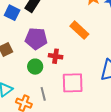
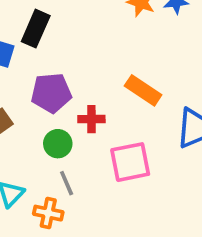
orange rectangle: (79, 30) -> (143, 90), moved
gray line: (43, 94) -> (67, 183), moved

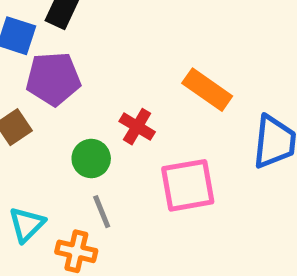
purple pentagon: (51, 93) -> (53, 79), moved
red cross: (91, 119) -> (137, 127), turned 30

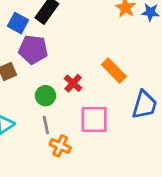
orange cross: (76, 251) -> (60, 146), moved

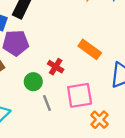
gray line: (46, 125) -> (47, 103), moved
orange cross: (60, 146) -> (99, 120), moved, turned 30

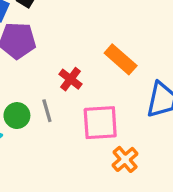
green circle: (33, 82) -> (17, 116), moved
gray line: (47, 103) -> (47, 111), moved

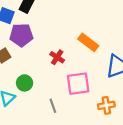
gray line: (47, 111) -> (53, 106), moved
orange cross: (125, 159) -> (106, 105), moved, turned 35

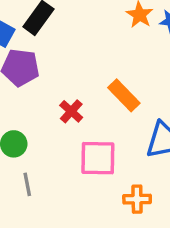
gray line: (53, 106) -> (27, 184), moved

